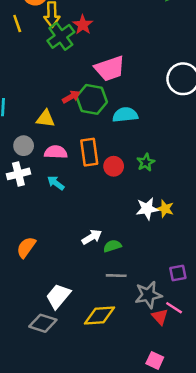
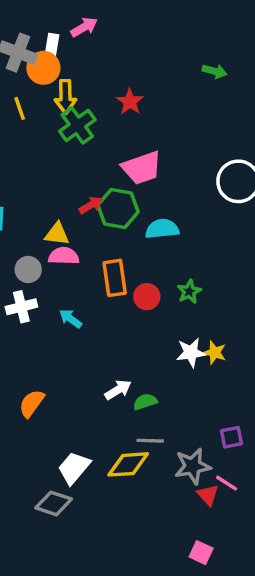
red star: (83, 25) -> (130, 102), moved
pink semicircle: (56, 152) -> (64, 256), moved
yellow diamond: (99, 315) -> (128, 464), moved

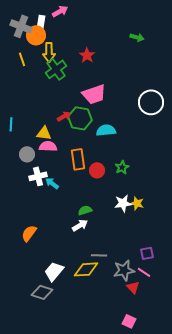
white cross: (21, 307) -> (38, 176), moved
green semicircle: (145, 402) -> (85, 210), moved
pink line: (226, 483) -> (144, 272), moved

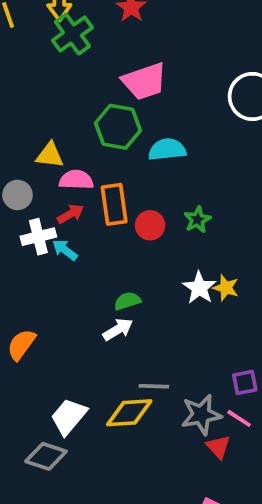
red arrow: (64, 116) -> (71, 214), moved
pink semicircle: (48, 146) -> (76, 180), moved
white star: (123, 203) -> (199, 288), turned -30

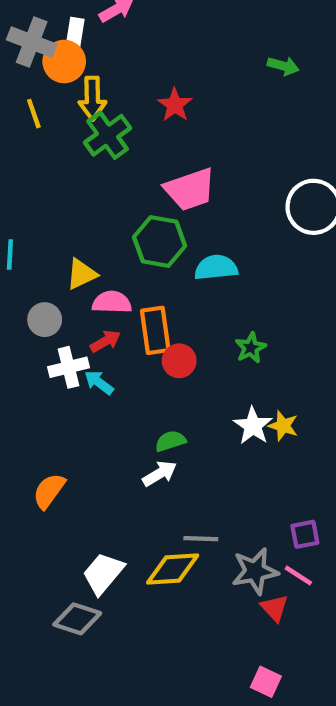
yellow triangle: (50, 155) -> (82, 274), turned -32
red circle: (150, 225) -> (179, 361), moved

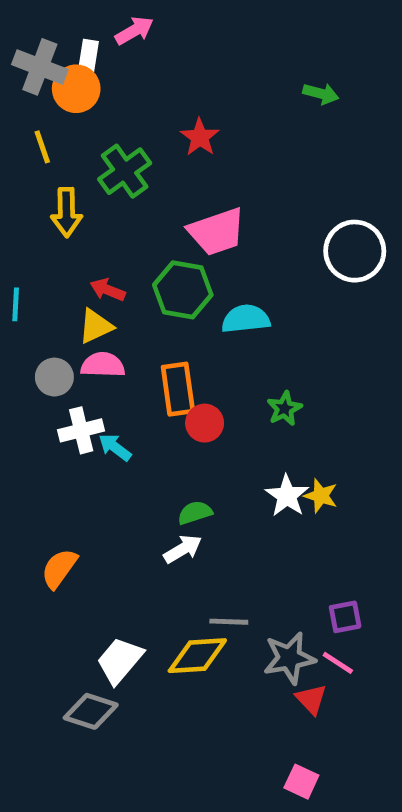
yellow arrow: (92, 98) -> (66, 212), moved
pink semicircle: (112, 302) -> (103, 365), moved
red arrow: (105, 341) -> (108, 290), moved, turned -128

